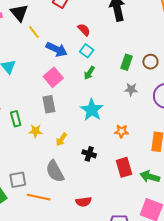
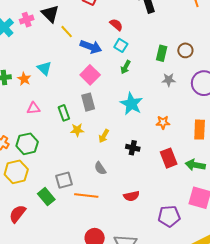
green rectangle: (16, 119) -> (64, 113), moved
gray semicircle: (55, 171) -> (100, 168), size x0.6

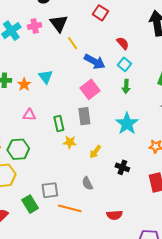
green arrow: (126, 67) -> (126, 87), turned -32

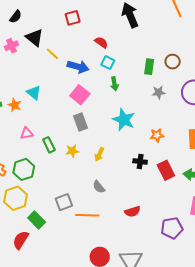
red square: (100, 13) -> (73, 18), turned -35
green rectangle: (59, 124) -> (49, 145), moved
black cross: (122, 167) -> (140, 162), moved
green rectangle: (30, 204) -> (37, 220), moved

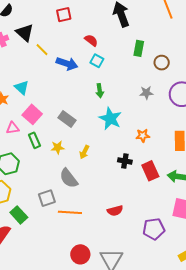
green rectangle: (149, 67) -> (139, 48), moved
green arrow: (114, 84) -> (100, 91), moved
pink square: (80, 95) -> (32, 114), moved
gray rectangle: (81, 122) -> (67, 119), turned -36
gray semicircle: (99, 187) -> (69, 178), moved, size x1.5

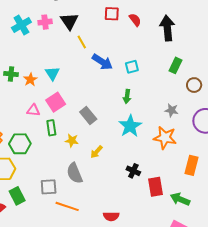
red semicircle: (91, 40) -> (135, 20), moved
cyan square: (97, 61) -> (132, 67), turned 32
orange star: (143, 136) -> (165, 138), moved, size x1.6

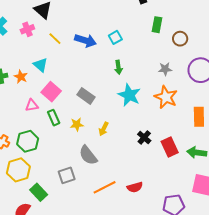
pink cross: (45, 22) -> (27, 29), moved
yellow line: (82, 42) -> (55, 39), moved
orange star: (165, 138) -> (166, 97), turned 30
black cross: (133, 171) -> (144, 137), turned 32
orange line: (67, 206) -> (105, 187), moved, turned -30

